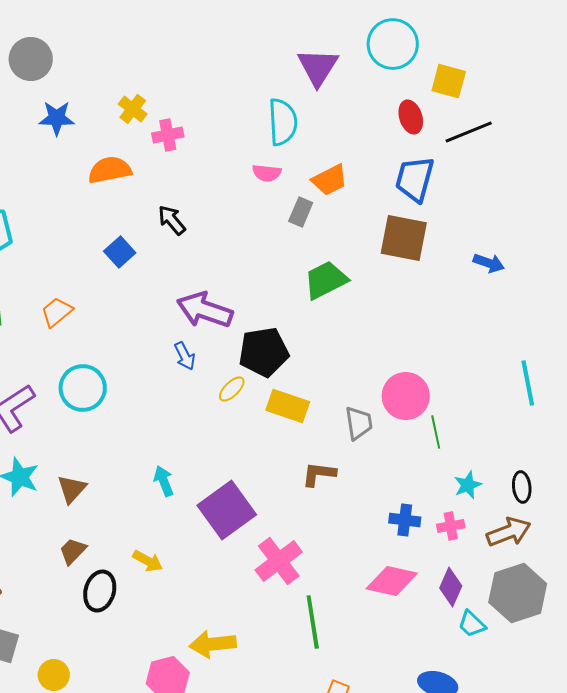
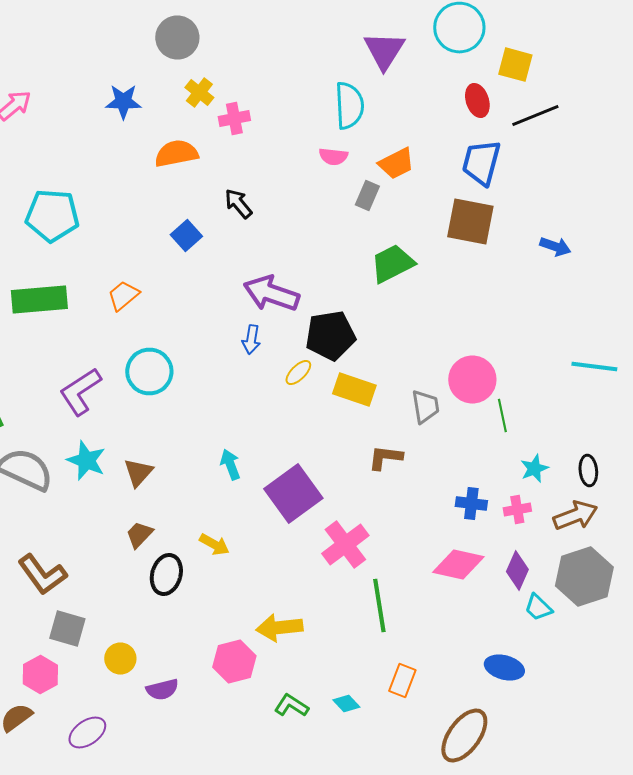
gray circle: (31, 59) -> (177, 38), moved
blue arrow: (185, 356) -> (251, 340), turned 36
cyan line: (528, 383) -> (594, 366), turned -72

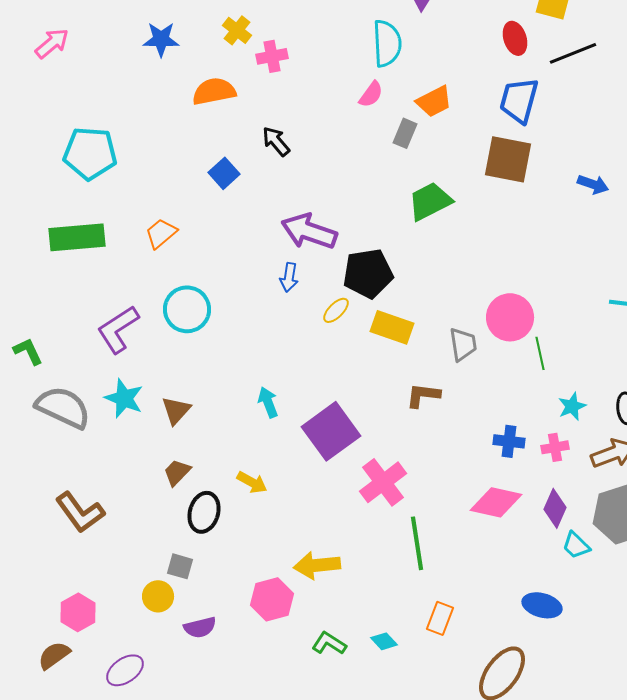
pink semicircle: (333, 156) -> (371, 94), turned -60
gray square: (67, 628) -> (180, 566), moved, size x0.7

